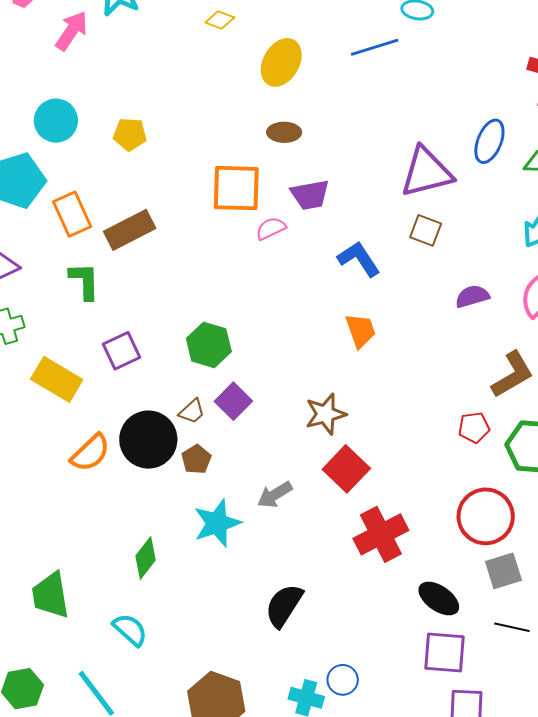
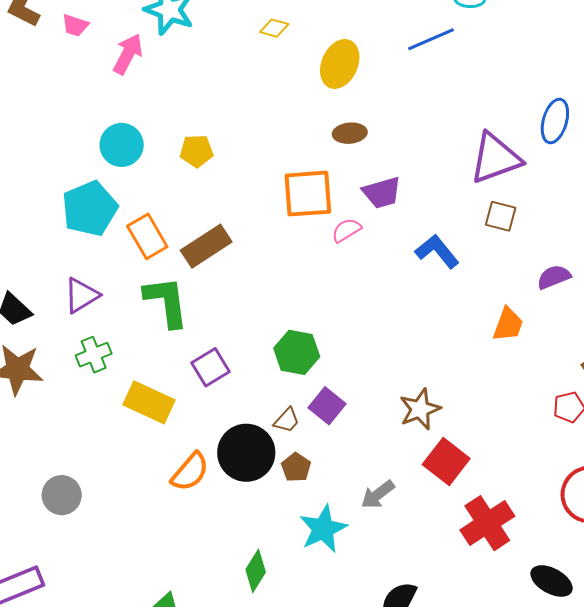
green L-shape: (84, 281) -> (166, 302), size x1.4
orange trapezoid: (360, 331) -> (508, 324), moved, turned 45

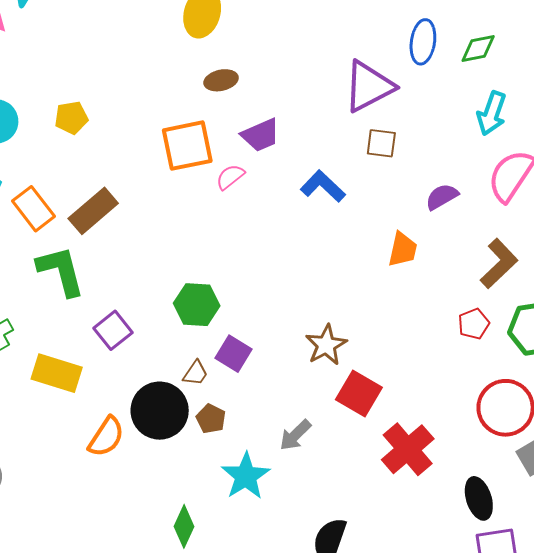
black ellipse: (552, 581) -> (479, 498), turned 51

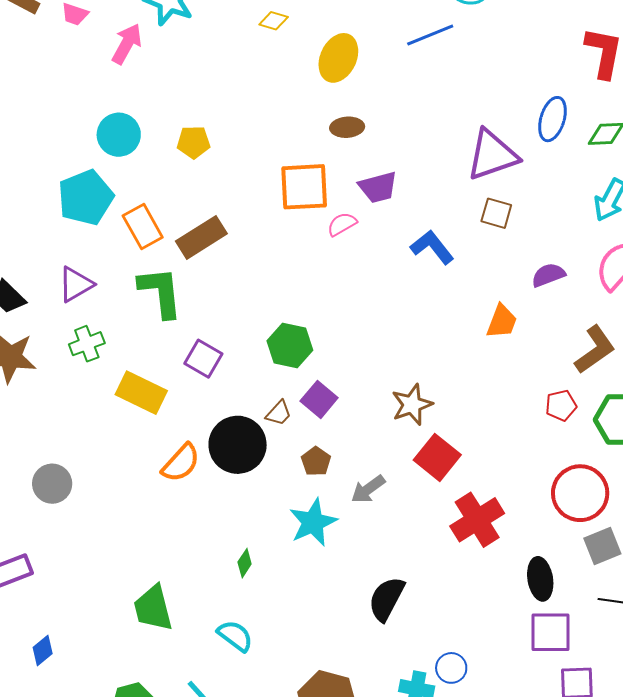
purple square: (113, 330) -> (203, 359), turned -30
brown pentagon: (211, 419) -> (316, 461), moved
green diamond: (184, 526) -> (245, 563), size x0.7

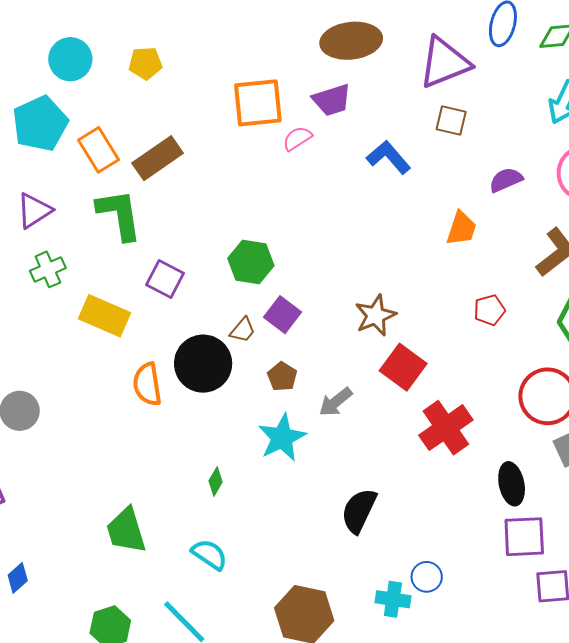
brown ellipse: (347, 127) -> (351, 41), moved, size x1.8
red pentagon: (561, 405) -> (489, 310), moved
orange semicircle: (181, 463) -> (147, 384), turned 132

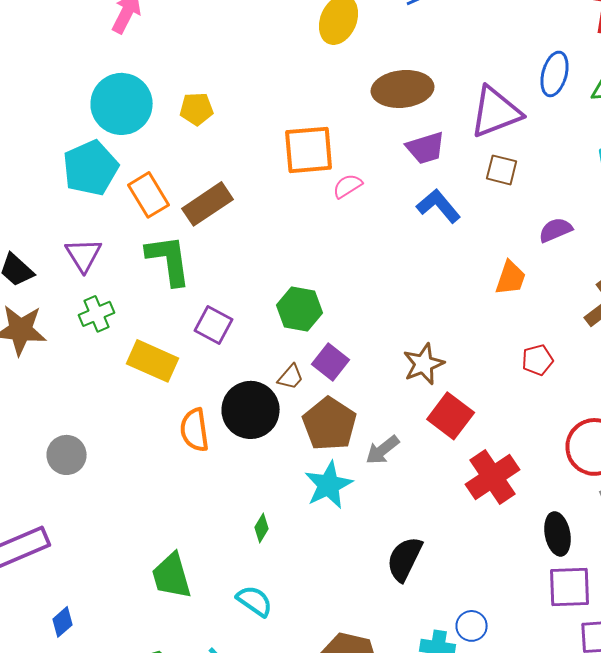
cyan circle: (70, 59) -> (122, 104), size x1.4
purple trapezoid: (332, 100) -> (426, 148), moved
purple triangle: (34, 211) -> (84, 255), turned -30
brown pentagon: (282, 377) -> (330, 424), size x1.8

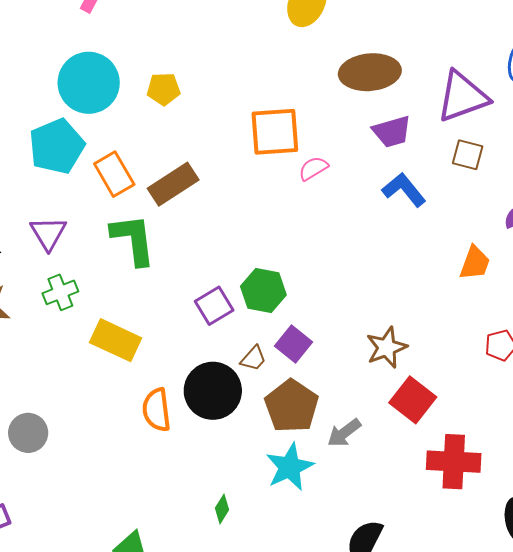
purple square: (214, 325) -> (214, 306), moved, turned 30
red cross: (493, 477) -> (454, 462), turned 36

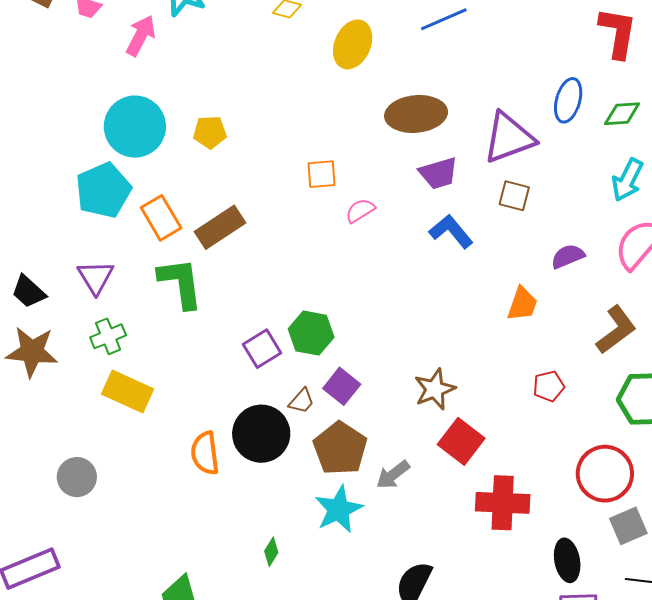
orange square: (275, 132) -> (321, 174), size x0.6
yellow rectangle: (116, 340) -> (128, 391), moved

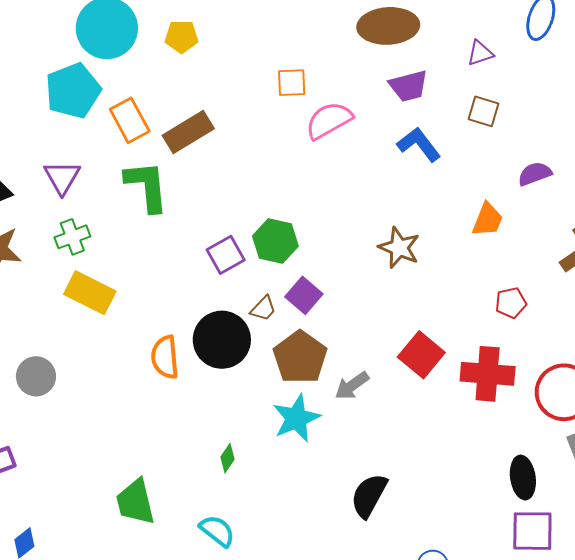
purple triangle: (509, 138) -> (480, 53), size x0.5
pink semicircle: (360, 211) -> (329, 120), size x1.6
brown star: (435, 389) -> (399, 248), moved, turned -30
red cross: (503, 503) -> (488, 374), moved

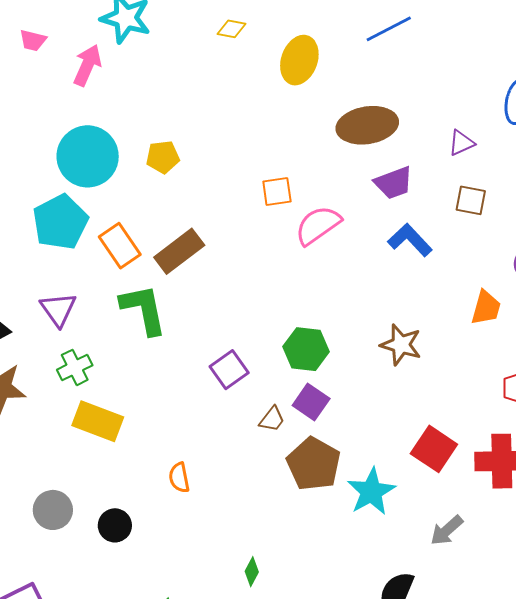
green hexagon: (275, 241) -> (306, 349), moved
black circle: (222, 340) -> (115, 525), moved, size x0.6
orange semicircle: (165, 357) -> (179, 478), size x0.7
gray arrow: (352, 386) -> (447, 530), moved
cyan star: (296, 418) -> (371, 492), moved

